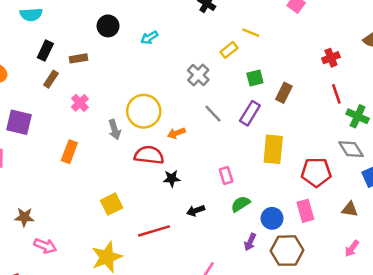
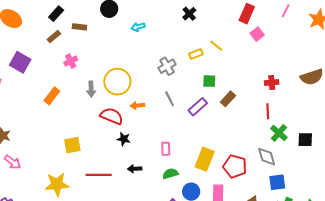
yellow rectangle: (273, 149) -> (205, 159), moved

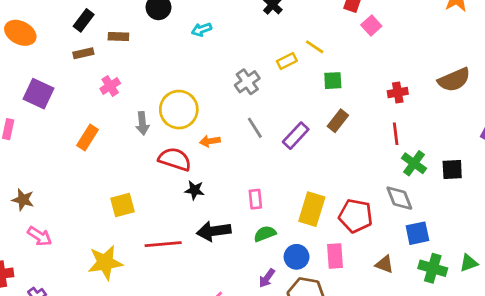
brown rectangle: (54, 37) -> (83, 53), turned 32
green square: (209, 81) -> (333, 81), moved
black arrow: (135, 169) -> (214, 231), size x1.6

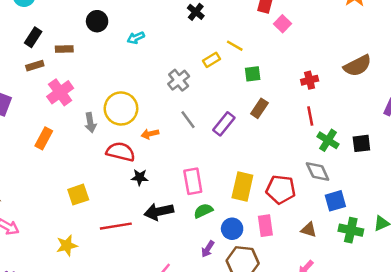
pink cross: (110, 86) -> (60, 92), size x1.5
pink rectangle: (255, 199) -> (193, 181), size x1.5
yellow star: (105, 262) -> (67, 246), size x0.7

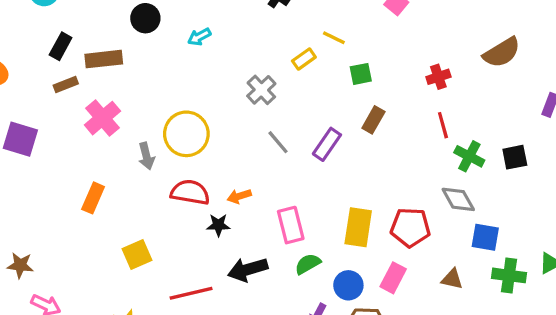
brown rectangle: (64, 49) -> (104, 59), size x1.5
orange arrow: (150, 134) -> (239, 196), moved
orange rectangle: (44, 138) -> (93, 198), moved
blue square: (335, 201) -> (485, 237), turned 30
pink rectangle: (265, 226) -> (393, 278), turned 40

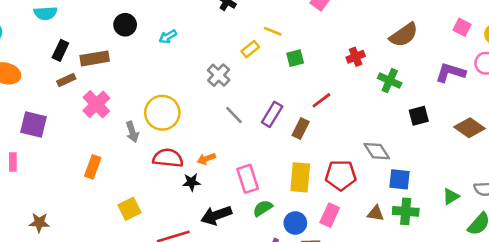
brown rectangle: (373, 120) -> (301, 128), moved
red line: (443, 125) -> (321, 100), moved, turned 72
green cross: (469, 156) -> (390, 81), moved
green cross: (509, 275) -> (406, 211), moved

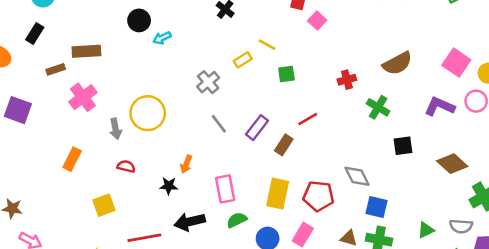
black circle: (125, 25) -> (139, 20), moved
pink square: (462, 27) -> (456, 63), size x1.5
black rectangle: (60, 50) -> (35, 33), moved
red semicircle: (168, 158) -> (126, 166), moved, size x0.6
orange arrow: (206, 159) -> (186, 164), turned -54

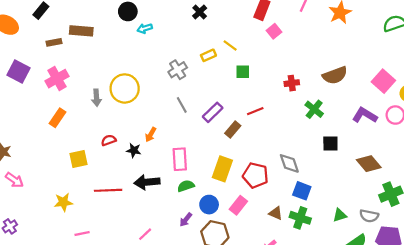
pink cross: (83, 97) -> (57, 79), moved
red semicircle: (126, 166) -> (109, 140), moved, turned -40

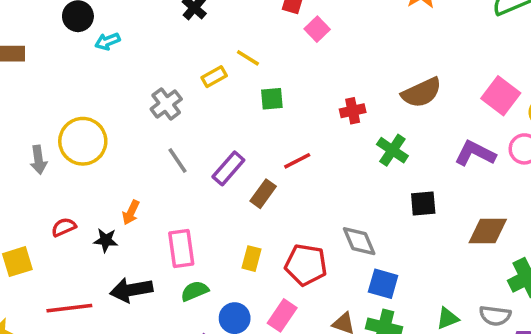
brown diamond: (369, 164) -> (488, 231), turned -45
yellow rectangle: (222, 169) -> (251, 259), size x0.6

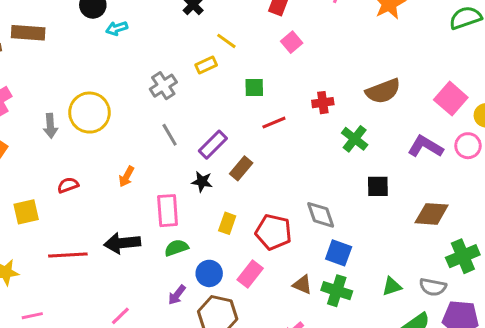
pink square: (317, 29) -> (292, 42), moved
yellow line: (248, 58) -> (226, 41), moved
red line: (297, 161) -> (274, 123), moved
black star: (106, 240) -> (202, 182), moved

